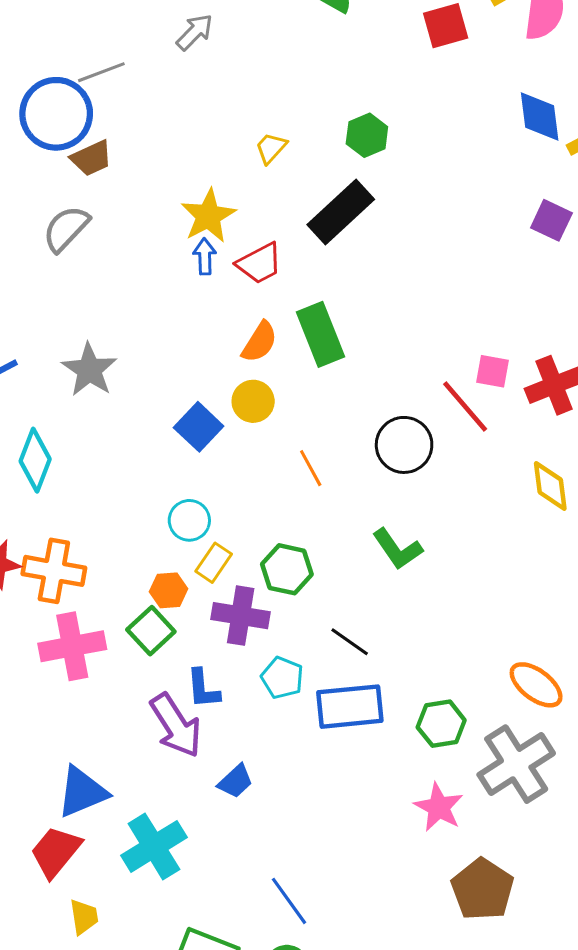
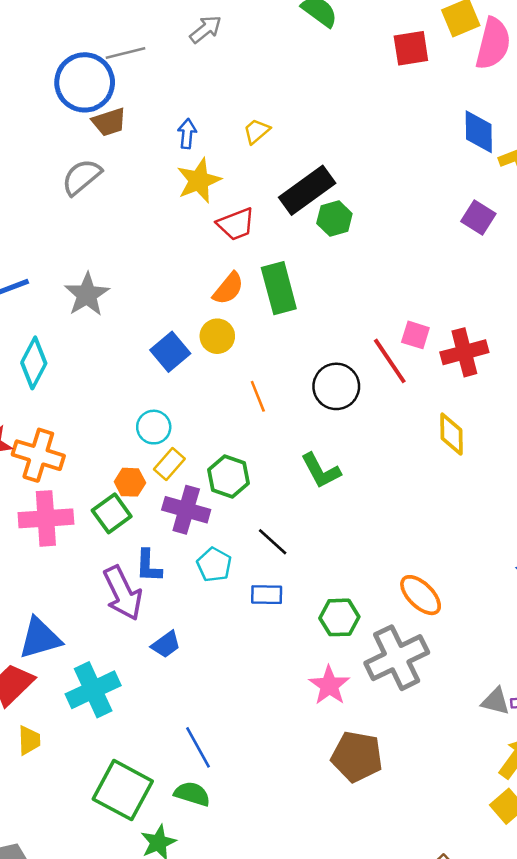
green hexagon: (367, 135) -> (334, 219), moved
blue arrow: (205, 256) -> (187, 134), moved
blue rectangle: (350, 707) -> (267, 595), size x0.6
brown pentagon: (482, 889) -> (357, 757), turned -30

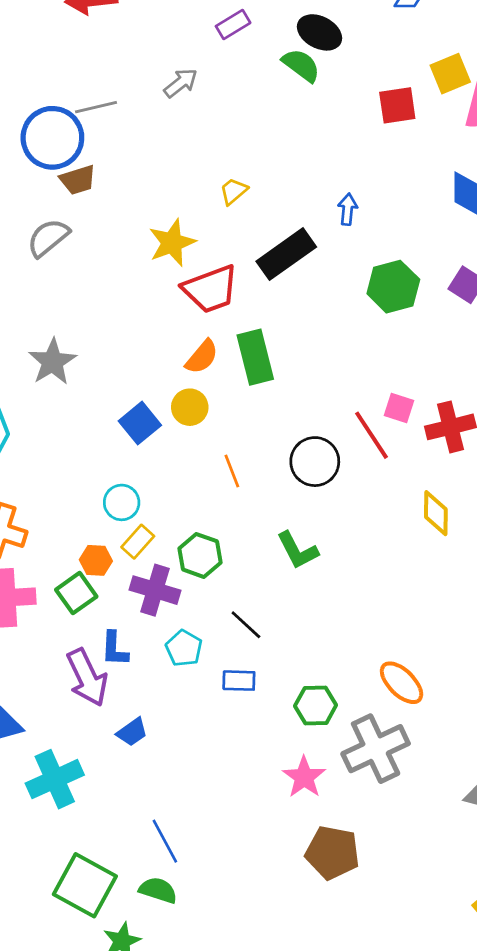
blue arrow: (187, 134) -> (348, 209), moved
green hexagon: (334, 219) -> (393, 287), moved, size x1.4
red trapezoid: (236, 224) -> (211, 289), size x1.4

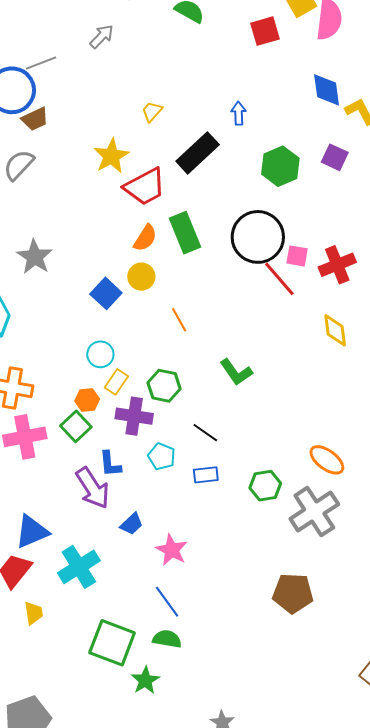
black circle: (315, 462) -> (258, 237), moved, size x1.4
pink star: (304, 777) -> (172, 550), moved

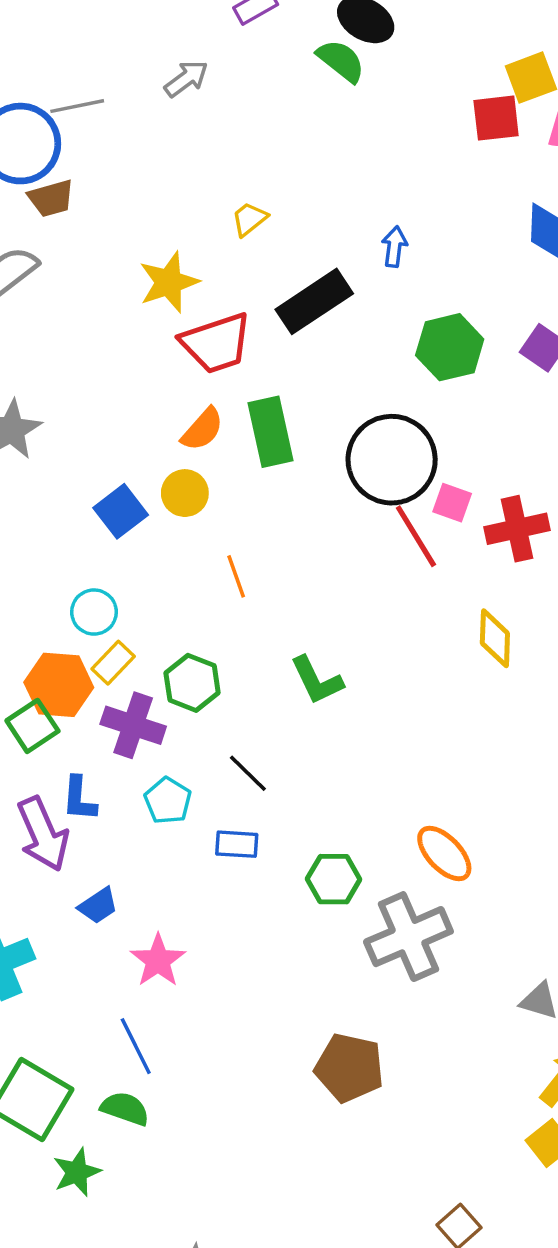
red square: (265, 31) -> (496, 118), moved
orange hexagon: (87, 400) -> (59, 685), size x1.6

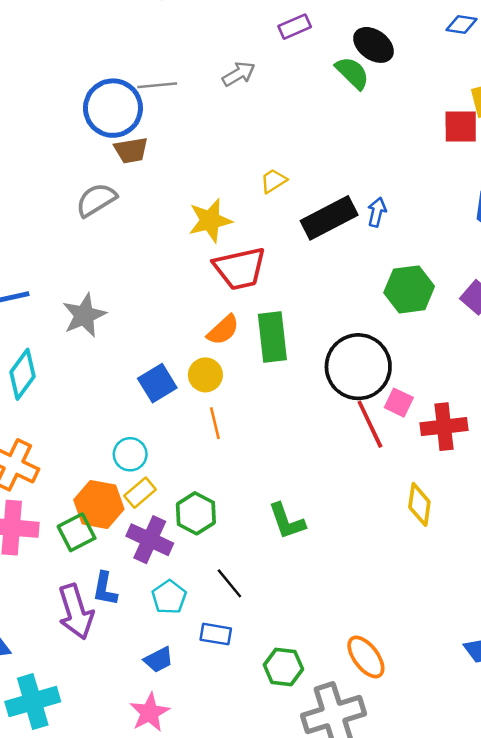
black rectangle: (314, 301) -> (329, 218), moved
orange line: (236, 576) -> (215, 423), moved
blue trapezoid: (98, 906) -> (158, 660), moved

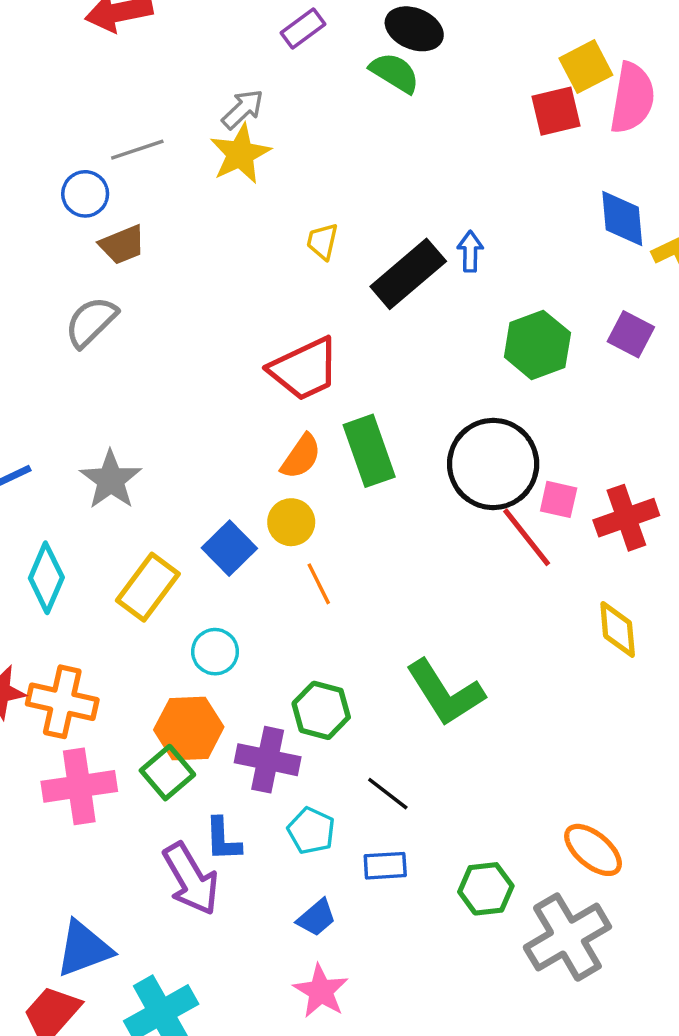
blue circle: (113, 108) -> (85, 194), size x0.6
yellow trapezoid: (274, 181) -> (322, 241), turned -32
yellow star: (210, 220) -> (240, 154), moved
yellow rectangle: (140, 493) -> (148, 587), moved, size x1.5
green L-shape: (287, 521) -> (445, 693), size x1.4

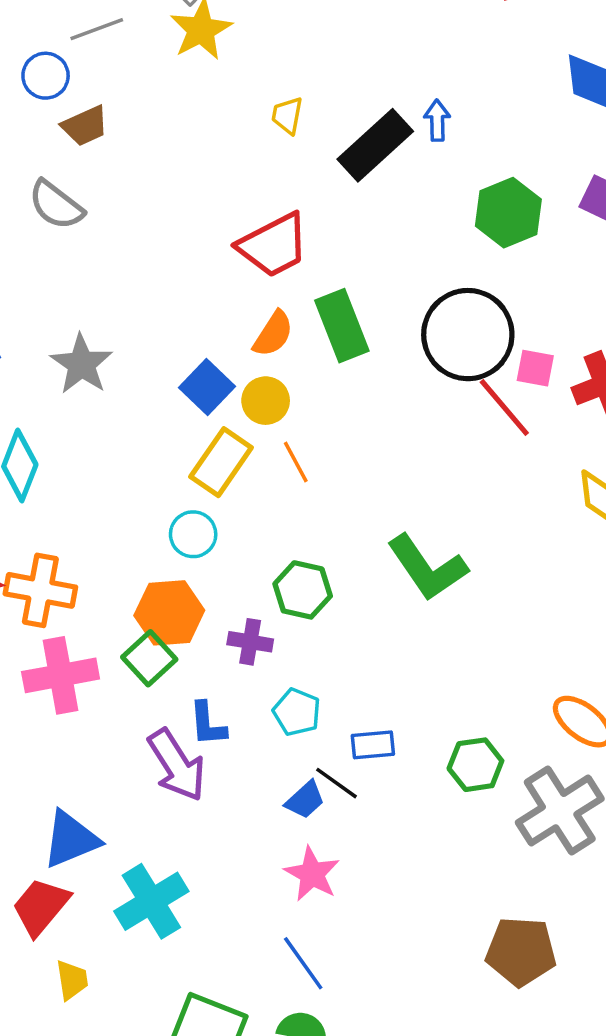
gray semicircle: (91, 322) -> (56, 205), turned -96
blue square: (229, 548) -> (207, 387), moved
yellow rectangle: (148, 587) -> (221, 462), moved
purple cross: (268, 760) -> (250, 642), size x0.7
black line: (388, 794) -> (336, 783), moved

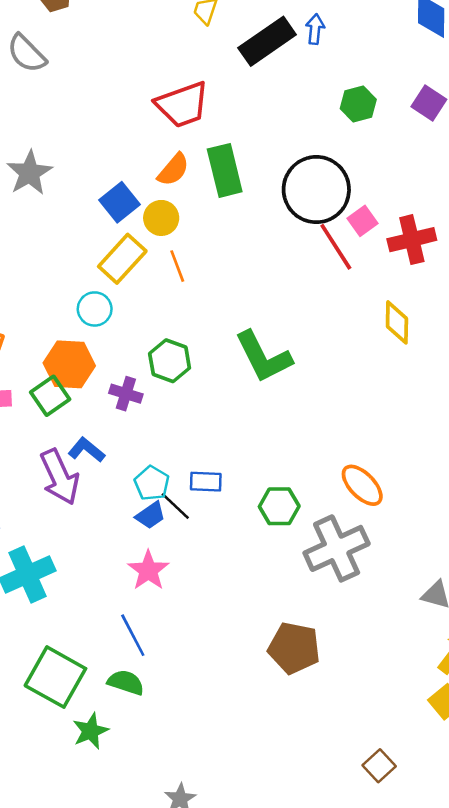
green hexagon: (508, 213) -> (358, 104), size x0.7
pink square: (535, 368) -> (363, 221), turned 36
cyan pentagon: (297, 712) -> (152, 483), moved
blue L-shape: (208, 724) -> (86, 450), turned 126

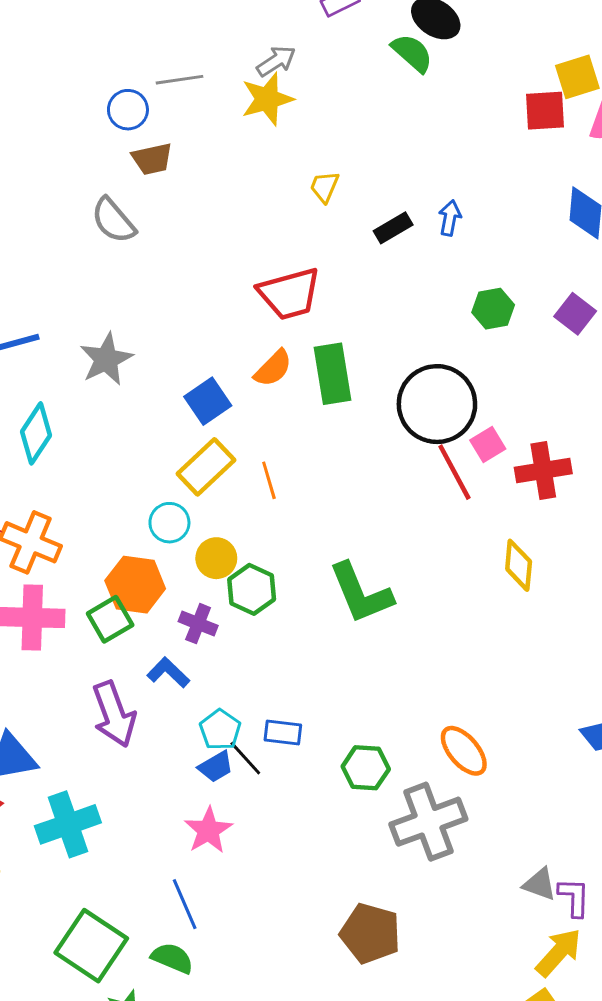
black rectangle: (267, 41) -> (393, 228), size x0.6
yellow circle: (161, 218) -> (216, 558), moved
blue L-shape: (86, 450) -> (168, 673), moved

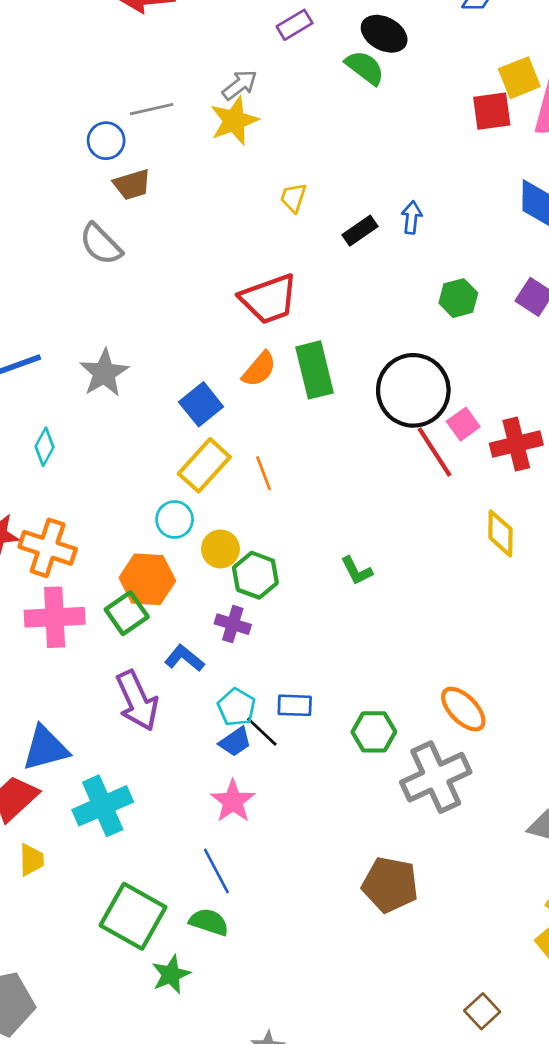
cyan diamond: (36, 433) -> (45, 447), size x0.7
green L-shape: (361, 593) -> (357, 571), size x0.5
purple cross: (198, 624) -> (233, 624), moved

